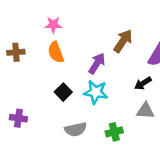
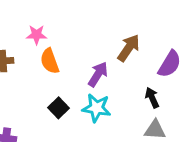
pink star: (53, 25) -> (37, 35), moved
black arrow: (143, 83) -> (152, 98), turned 98

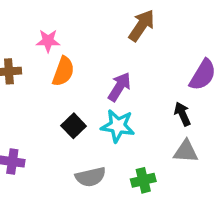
brown arrow: (129, 48) -> (142, 26), moved
orange semicircle: (50, 61) -> (63, 71), turned -140

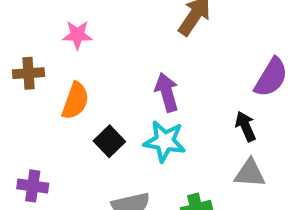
orange semicircle: (63, 71) -> (75, 101), moved
purple arrow: (119, 87) -> (167, 92), turned -48

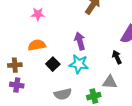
brown cross: (29, 73) -> (15, 65), moved
orange semicircle: (75, 101) -> (37, 45), turned -120
gray triangle: (250, 173) -> (110, 82), moved

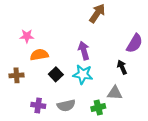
pink star: (38, 14) -> (27, 36), moved
purple cross: (17, 85) -> (38, 105), moved

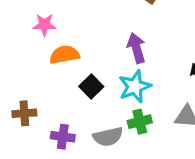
cyan star: (83, 74) -> (135, 87), turned -30
brown cross: (16, 75) -> (24, 113), moved
green cross: (98, 108) -> (140, 122), moved

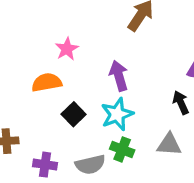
pink star: (44, 25) -> (67, 49), moved, turned -30
green cross: (140, 122) -> (122, 149), turned 35

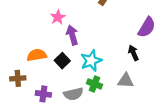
purple arrow: (119, 76) -> (72, 35), moved
orange semicircle: (47, 82) -> (37, 55), moved

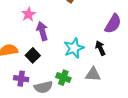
cyan star: (91, 61) -> (74, 48), moved
purple cross: (43, 94) -> (21, 79), moved

